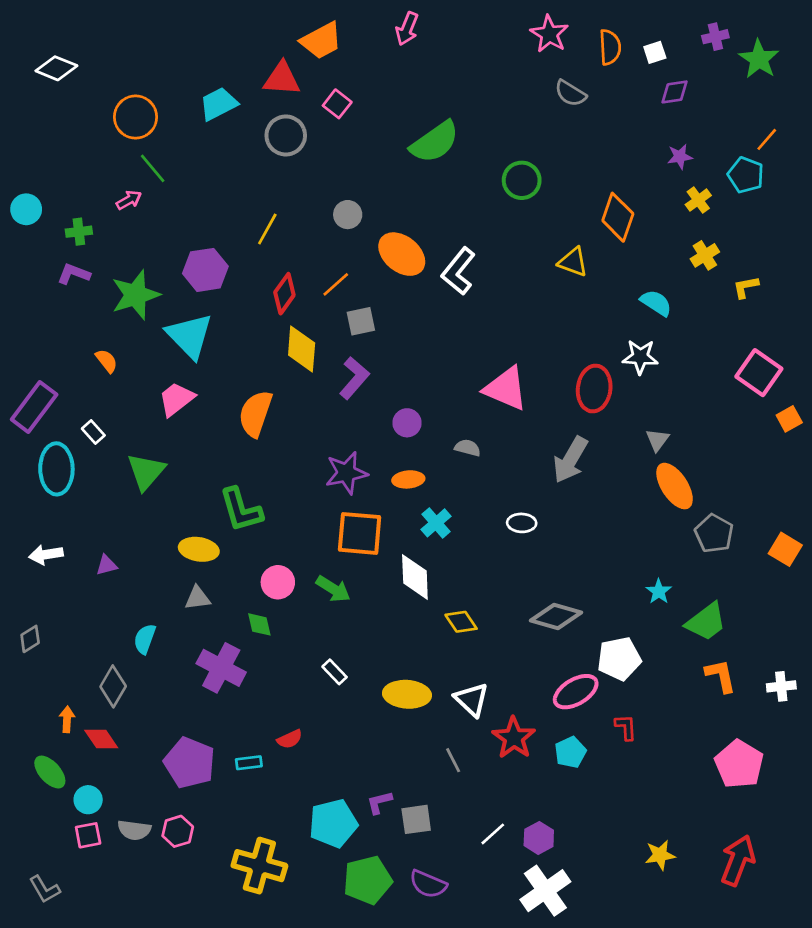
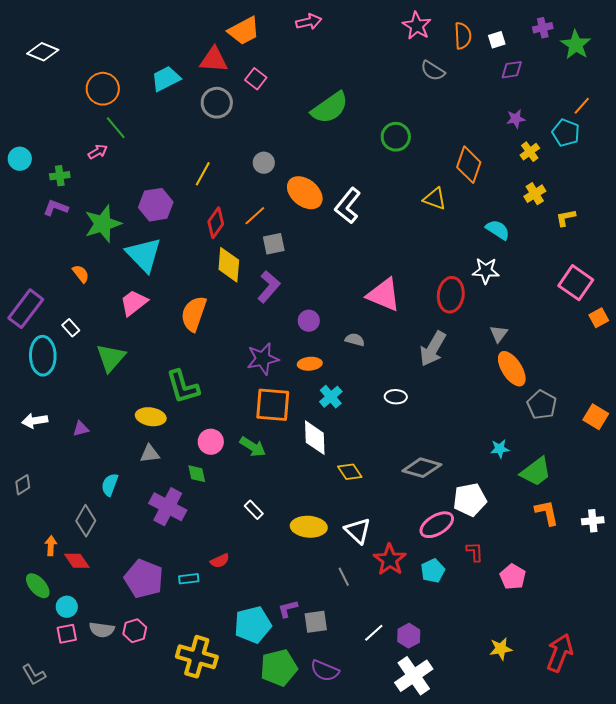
pink arrow: (407, 29) -> (309, 22), turned -125
cyan star: (659, 591) -> (500, 449), turned 30
pink pentagon: (739, 764) -> (513, 577), moved, size x0.7

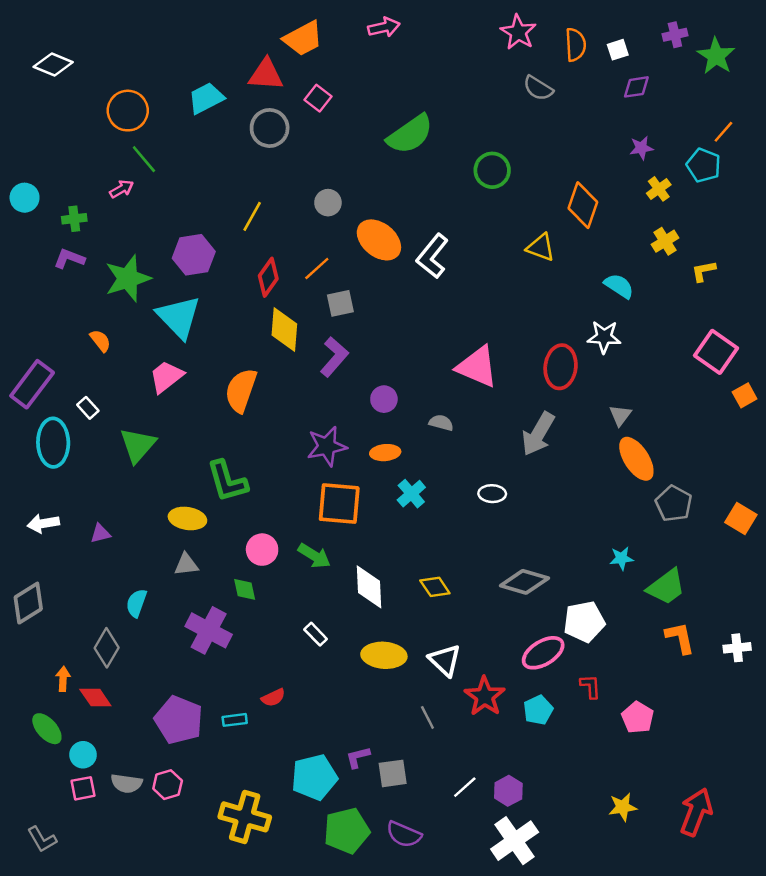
white diamond: (315, 438) -> (369, 587), moved
gray diamond: (23, 485) -> (28, 603), size x1.6

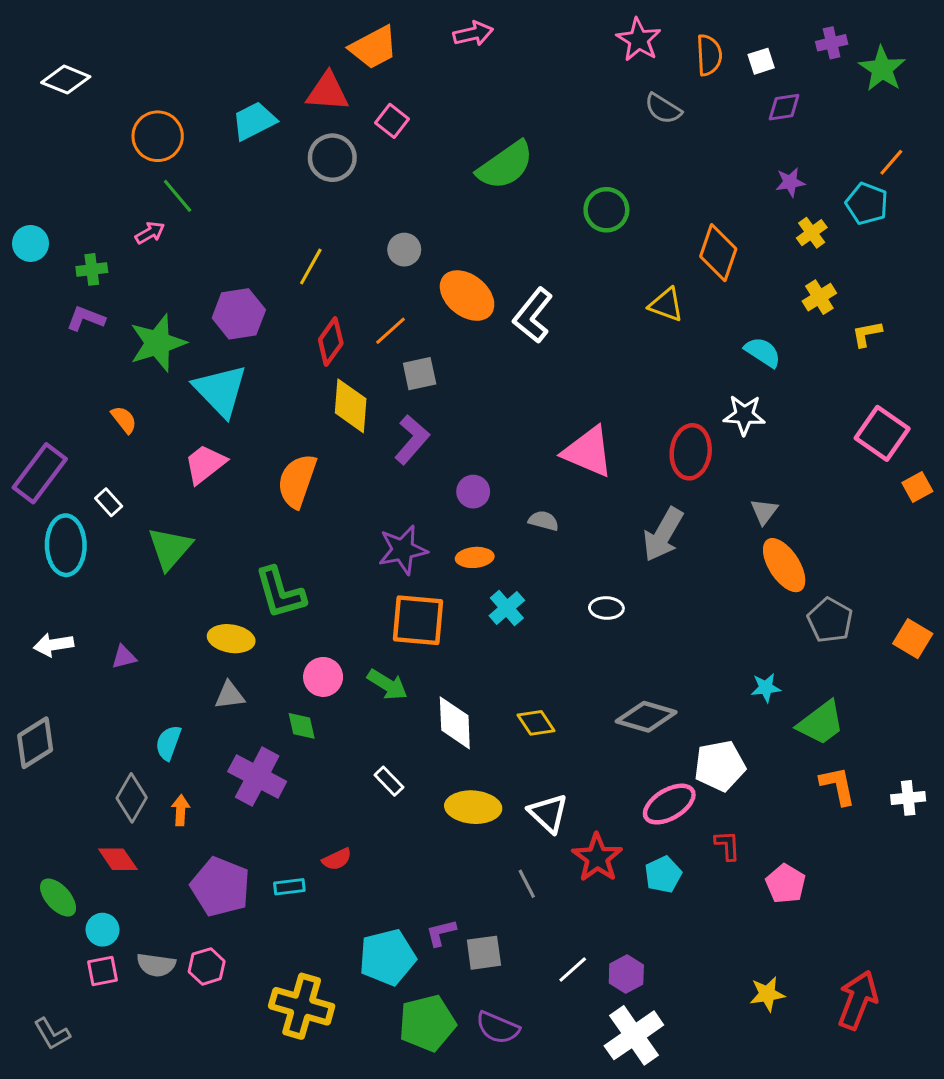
orange arrow: (63, 679) -> (181, 810), moved

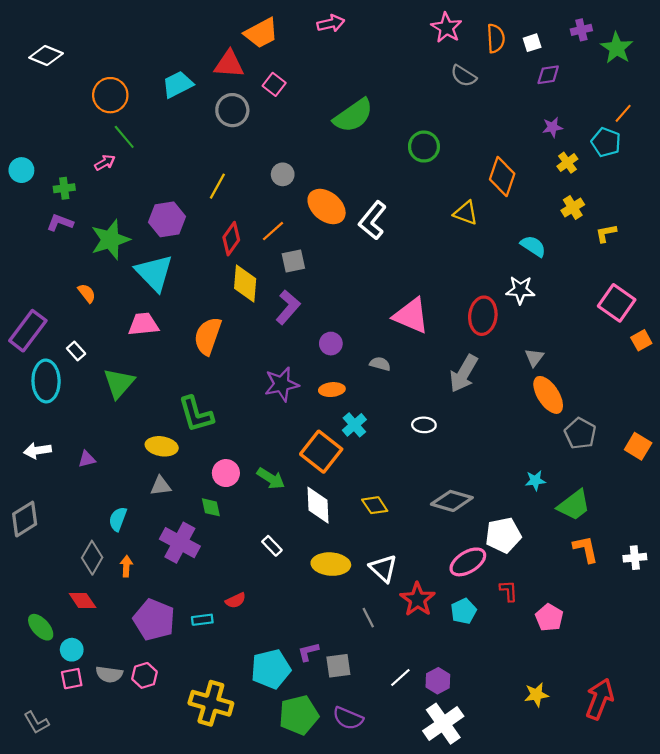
pink trapezoid: (205, 464) -> (143, 324), turned 32
orange square: (418, 620) -> (321, 452), moved, turned 33

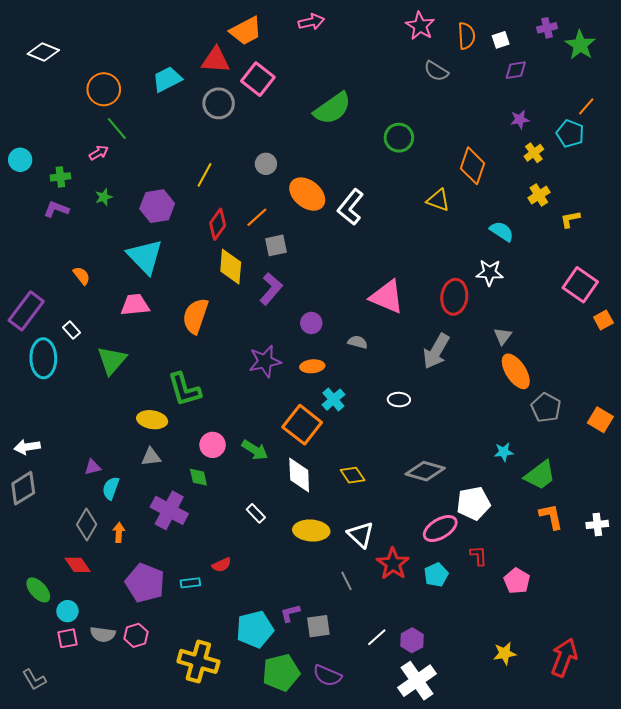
pink square: (274, 84) -> (258, 79), size x1.5
green star: (110, 240) -> (104, 197), moved, size x0.5
white arrow: (37, 451) -> (27, 447), moved
purple triangle: (87, 459) -> (93, 467), moved

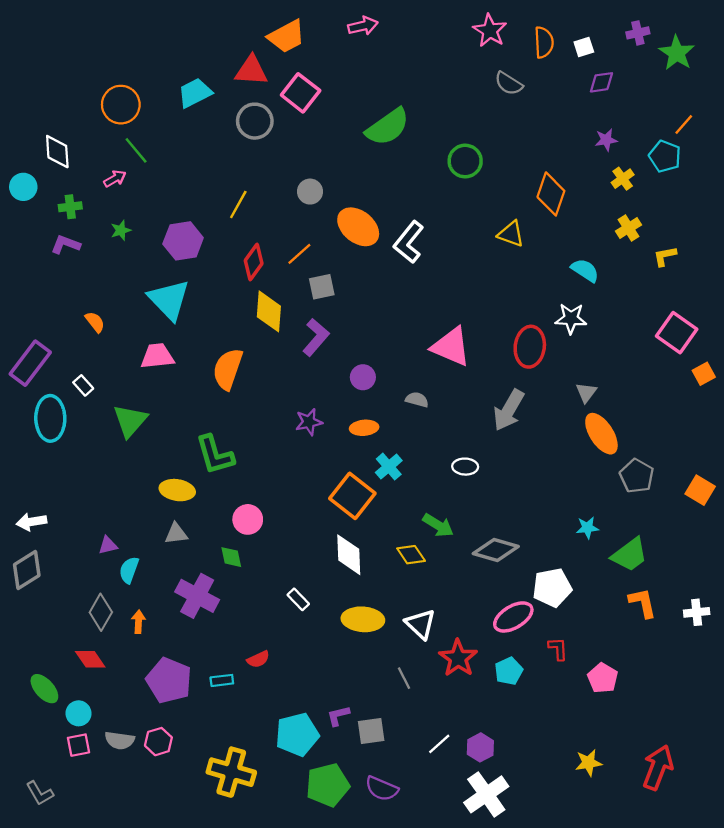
white diamond: (43, 52) -> (57, 152), moved, turned 64
purple star: (265, 361) -> (309, 422), size x0.7
green arrow: (255, 450) -> (438, 525), moved

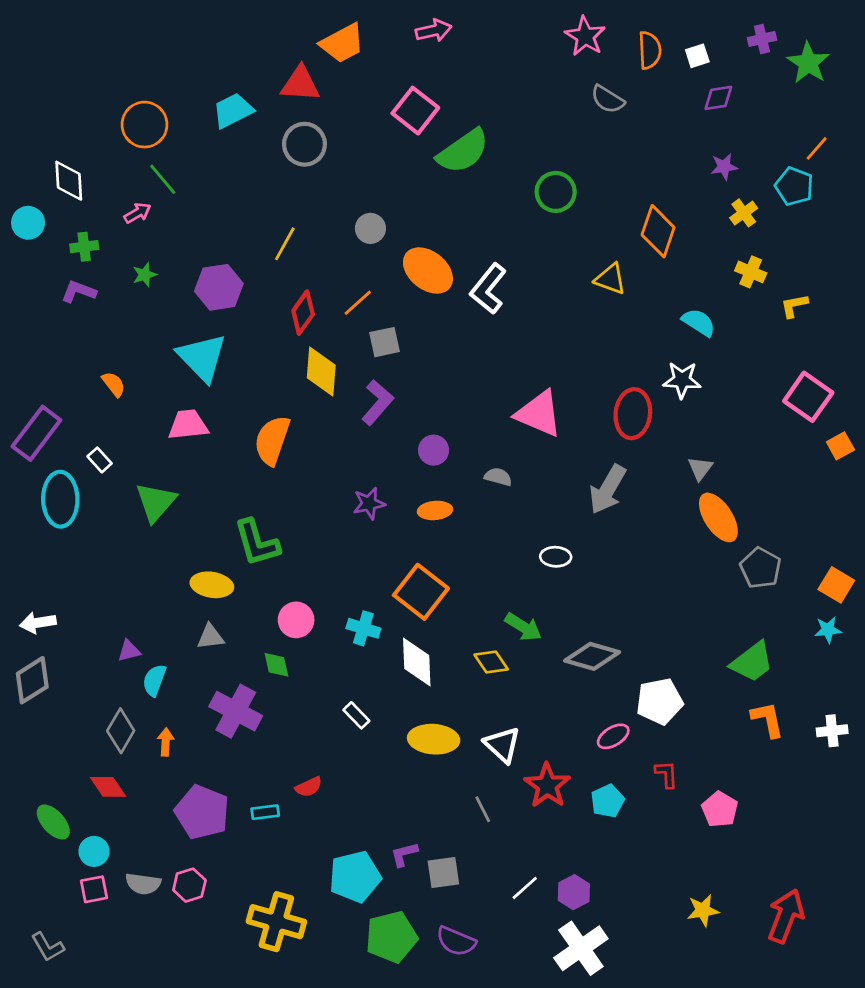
pink square: (301, 93) -> (415, 111), moved
yellow cross: (628, 228) -> (751, 272), turned -35
cyan cross: (389, 467) -> (363, 628), moved, turned -32
cyan star: (587, 528) -> (828, 630), moved
pink ellipse: (513, 617) -> (613, 736), size x0.7

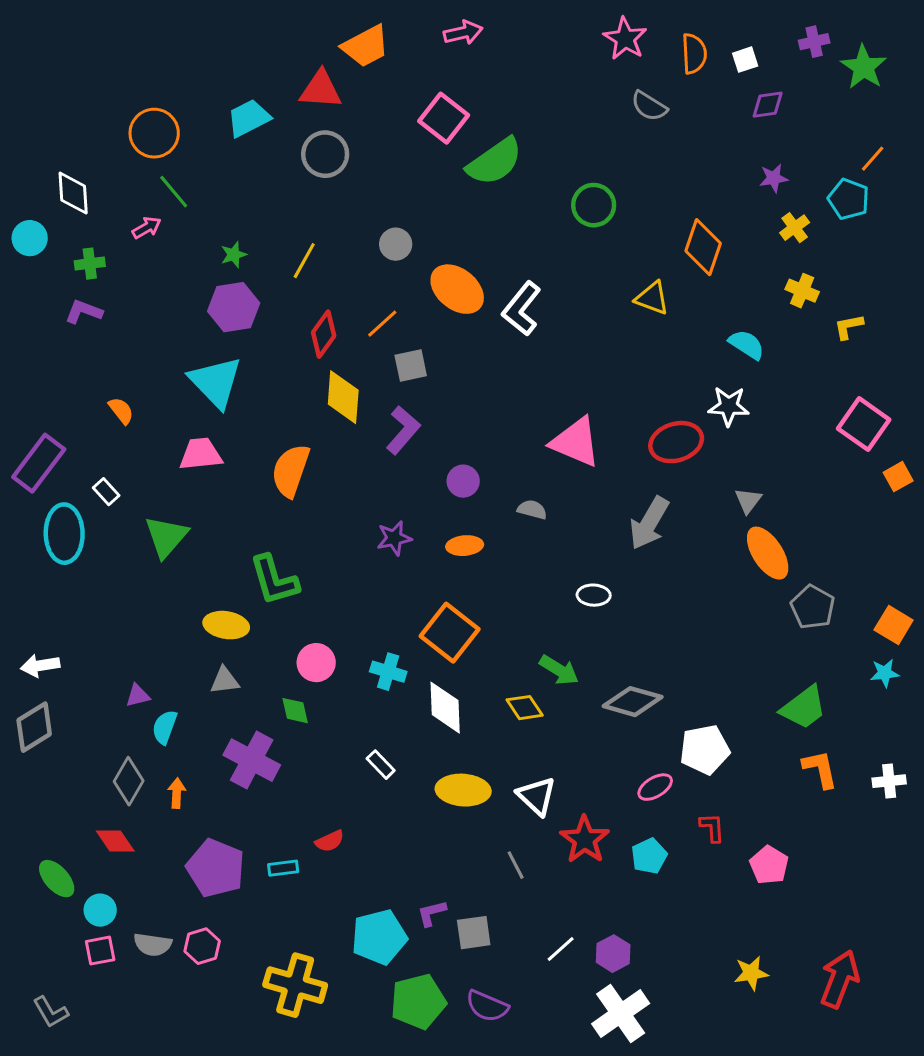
green star: (145, 275) -> (234, 255), moved
red ellipse: (633, 414) -> (676, 442), turned 66

